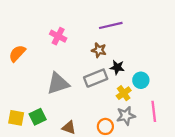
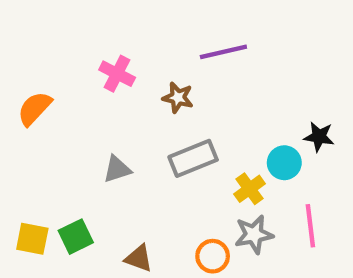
brown star: (99, 50) -> (178, 98), moved
black star: (117, 67) -> (319, 137), moved
gray triangle: (58, 83) -> (117, 169), size x0.6

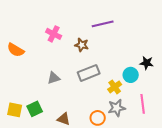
orange semicircle: (34, 108) -> (16, 50), turned -102

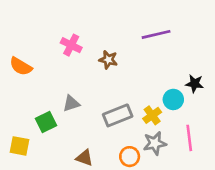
purple line: (103, 24) -> (156, 34), moved
gray rectangle: (89, 73) -> (118, 115), moved
green square: (35, 109) -> (46, 122), moved

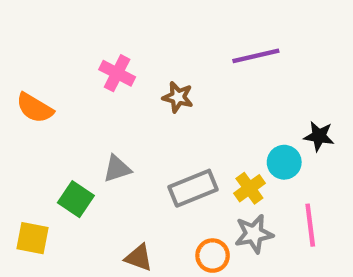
green square: (46, 122) -> (76, 199), turned -30

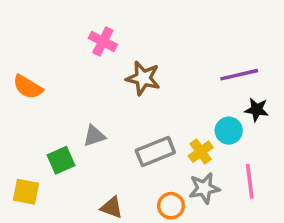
purple line: (256, 56) -> (239, 75), moved
pink cross: (117, 73) -> (103, 41), moved
brown star: (178, 97) -> (143, 78), size x1.4
green square: (76, 199) -> (61, 160), turned 32

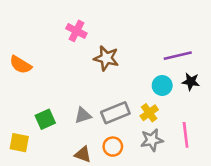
cyan circle: (229, 131) -> (162, 85), moved
gray triangle: (94, 136) -> (83, 115), moved
orange circle: (171, 206) -> (113, 147), moved

